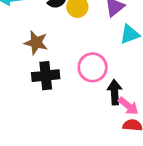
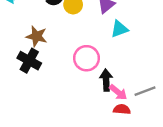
black cross: (46, 76) -> (29, 61), moved, turned 35

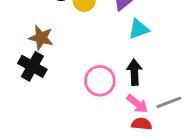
pink circle: (87, 58) -> (100, 81), moved
black arrow: (106, 80) -> (134, 72), moved

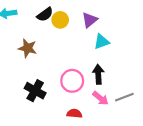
black cross: (32, 66) -> (35, 91), moved
red semicircle: (142, 124) -> (74, 114), moved

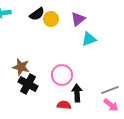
brown star: (28, 48) -> (21, 67), moved
black arrow: (98, 74) -> (77, 93), moved
pink arrow: (100, 98) -> (111, 105), moved

